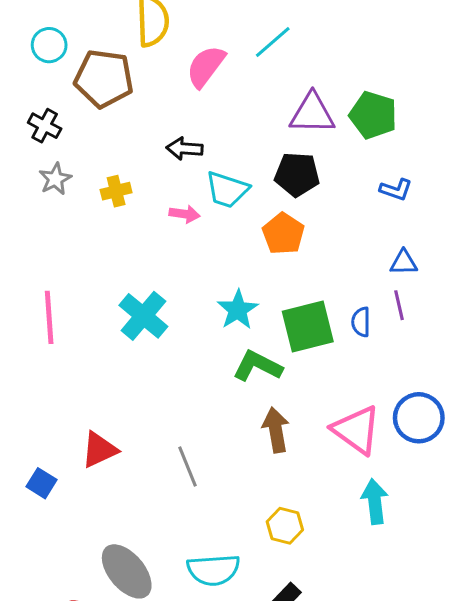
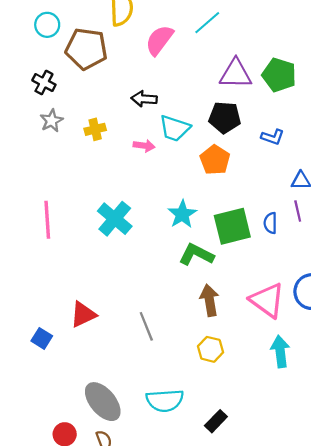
blue L-shape: (396, 190) -> (273, 137), moved
yellow hexagon: (285, 526) -> (211, 349), moved

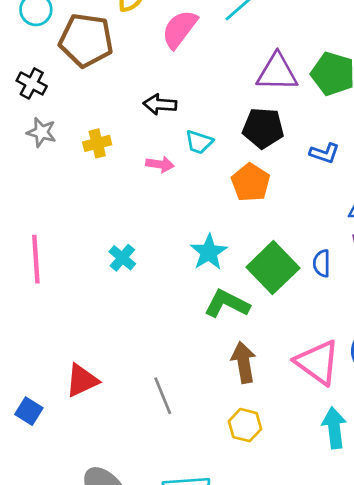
gray star: (52, 121) -> (41, 132), turned -30
cyan trapezoid: (175, 128) -> (199, 142), size x0.7
cyan cross: (115, 219) -> (122, 258), size x0.6
green square: (232, 226) -> (273, 268), turned -30

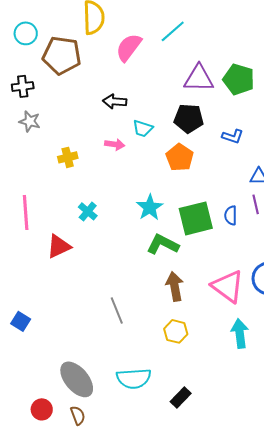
black cross: (32, 83) -> (23, 86), turned -35
yellow cross: (97, 143) -> (68, 157), moved
green square: (273, 268) -> (196, 218), turned 30
red triangle: (82, 380) -> (59, 246), moved

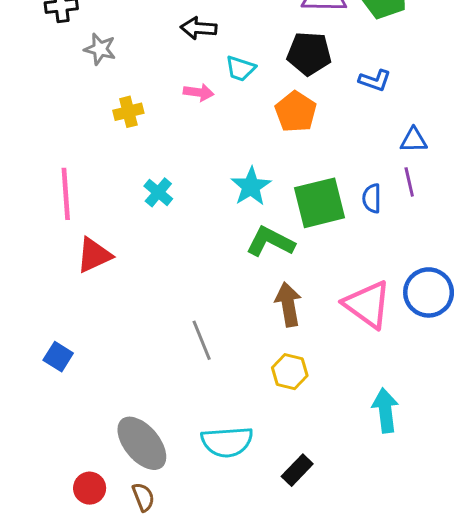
gray star: (30, 121) -> (100, 49), moved
red triangle: (59, 246) -> (94, 255), moved
cyan arrow: (240, 333) -> (385, 410), moved

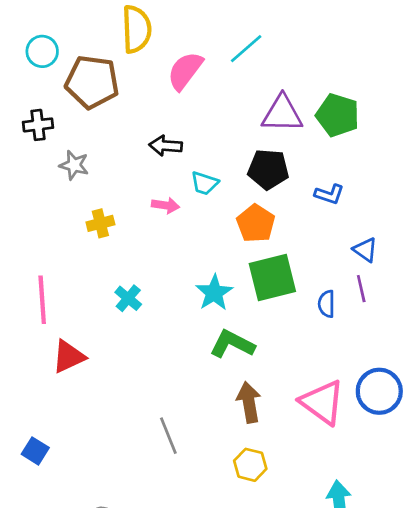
blue triangle: (414, 140) -> (365, 250), turned 36
green square: (320, 203) -> (272, 277), moved

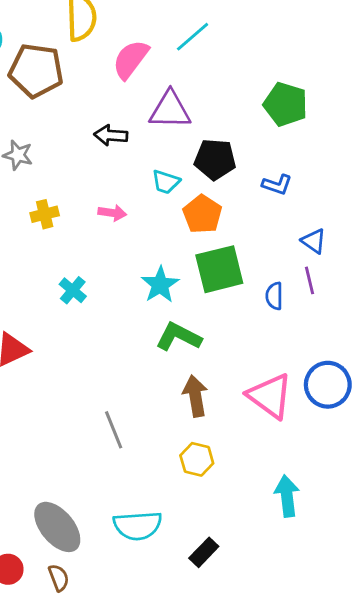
purple triangle: (282, 114) -> (170, 110), moved
cyan trapezoid: (204, 183) -> (166, 182), moved
pink arrow: (166, 205) -> (112, 213), moved

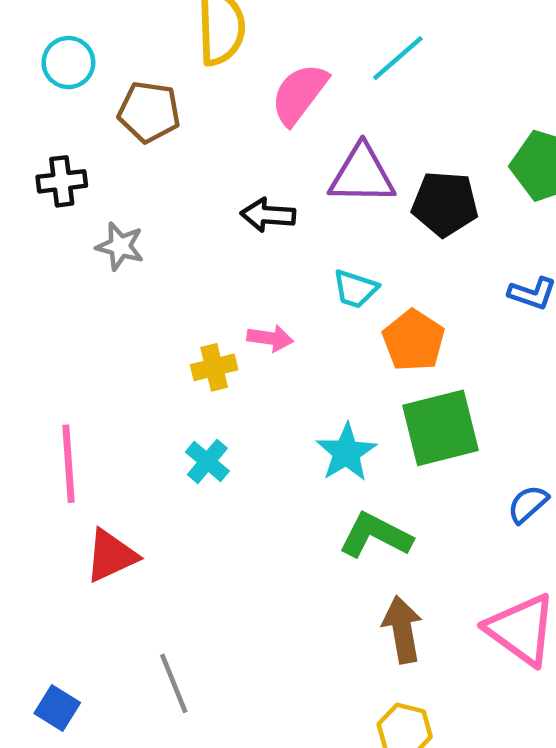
brown pentagon: (36, 71) -> (149, 112), size x0.7
black pentagon: (215, 159) -> (445, 204), moved
yellow cross: (45, 214) -> (214, 367), moved
blue semicircle: (274, 296) -> (528, 504), moved, turned 48
gray line: (114, 430) -> (174, 683), moved

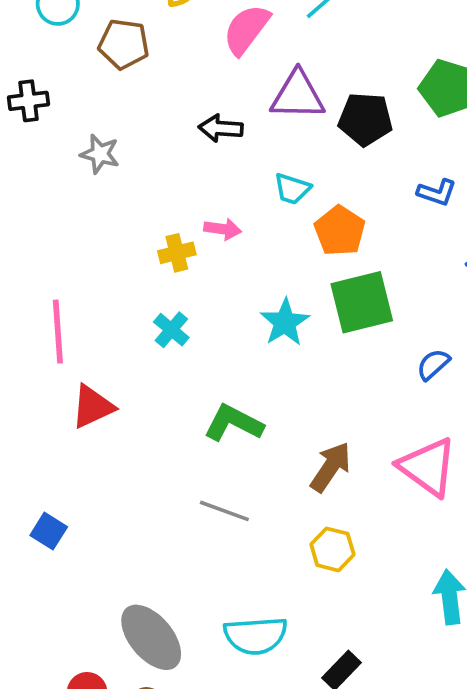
black cross: (62, 181) -> (29, 101), moved
green L-shape: (375, 535) -> (234, 423), moved
brown arrow: (402, 630) -> (331, 467), turned 44
gray line: (174, 683) -> (224, 511), moved, turned -48

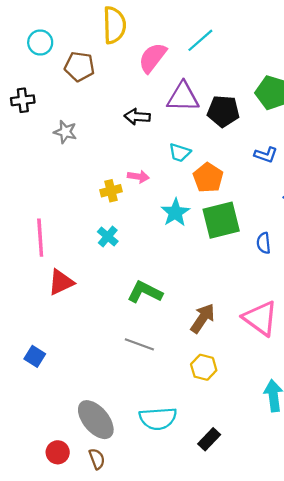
cyan star: (285, 322) -> (175, 213), moved
blue semicircle: (433, 364) -> (264, 243), moved, turned -54

